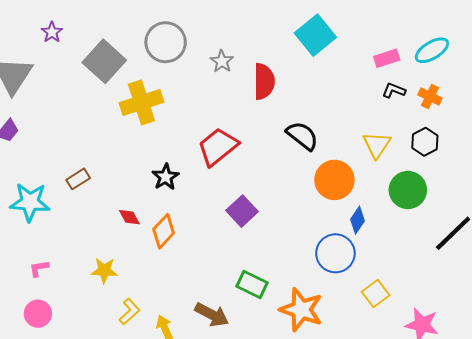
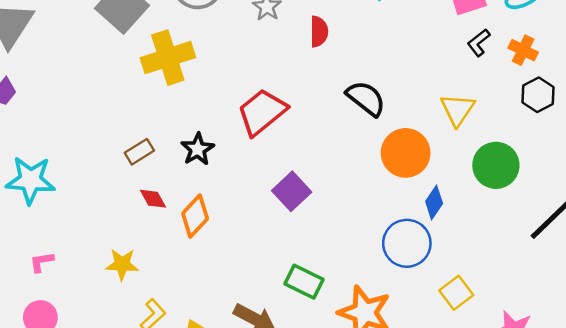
red semicircle: (264, 81) -> (319, 32), size x0.7
black L-shape: (394, 90) -> (479, 43), turned -60
black hexagon: (425, 142) -> (538, 95), moved
brown rectangle: (78, 179) -> (139, 152), moved

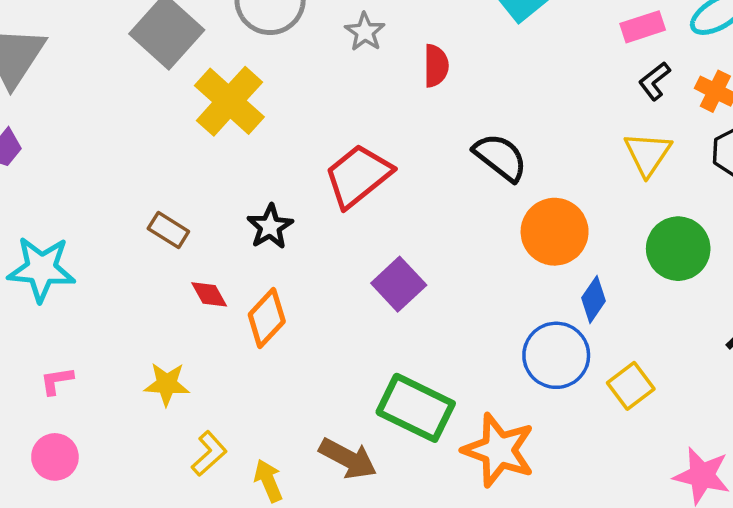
yellow cross: (168, 58) -> (229, 101), turned -30
yellow triangle: (458, 110) -> (648, 154), moved
brown rectangle: (139, 152) -> (168, 230), moved, turned 64
green rectangle: (304, 282) -> (416, 408), size x1.4
yellow square: (456, 293) -> (631, 386), moved

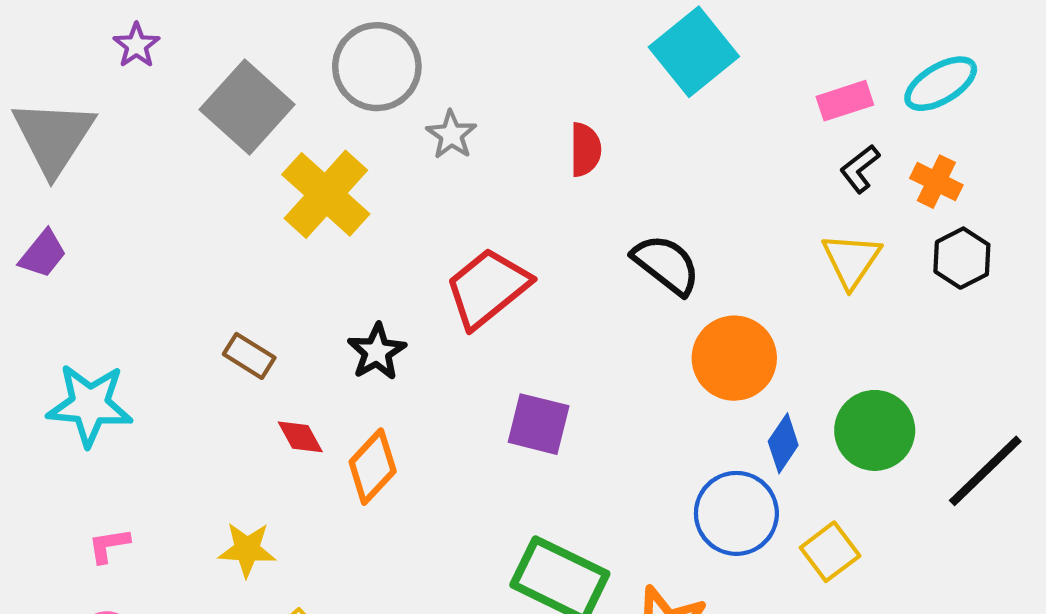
gray star: (365, 32) -> (451, 135), moved
green circle: (678, 249) -> (875, 430), moved
purple square: (399, 284) -> (539, 424), turned -33

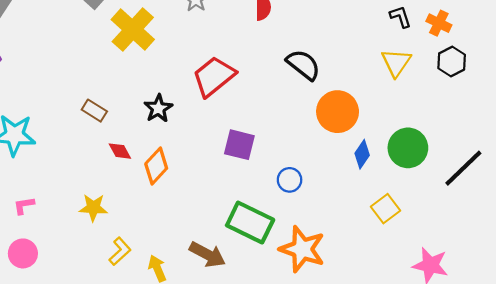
black L-shape: (860, 169) -> (400, 17), turned 110
blue circle: (736, 513) -> (290, 180), moved, size x0.6

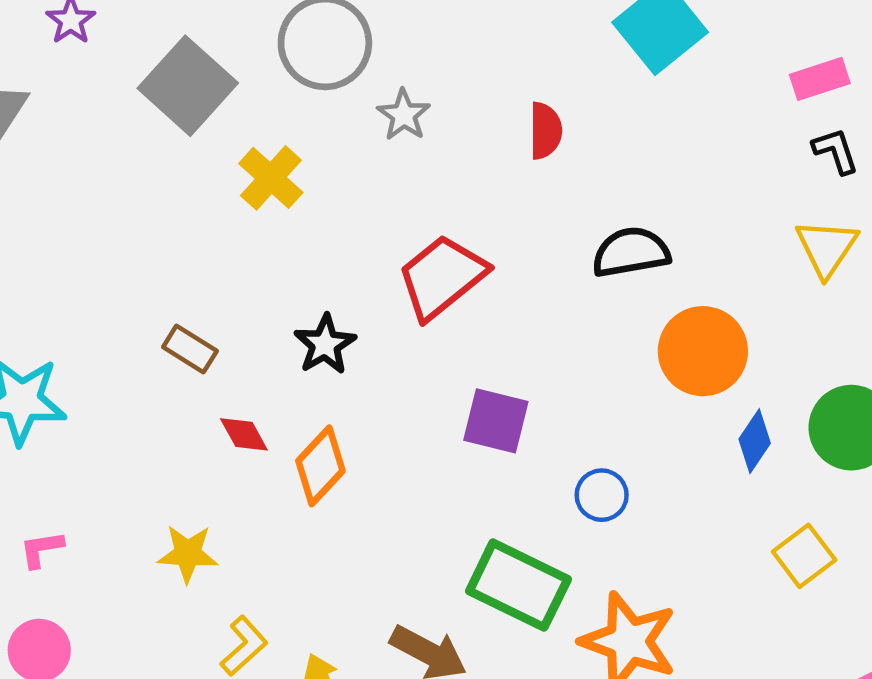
yellow cross: (133, 29) -> (271, 178), size x0.7
black semicircle: (303, 65) -> (631, 252), turned -48

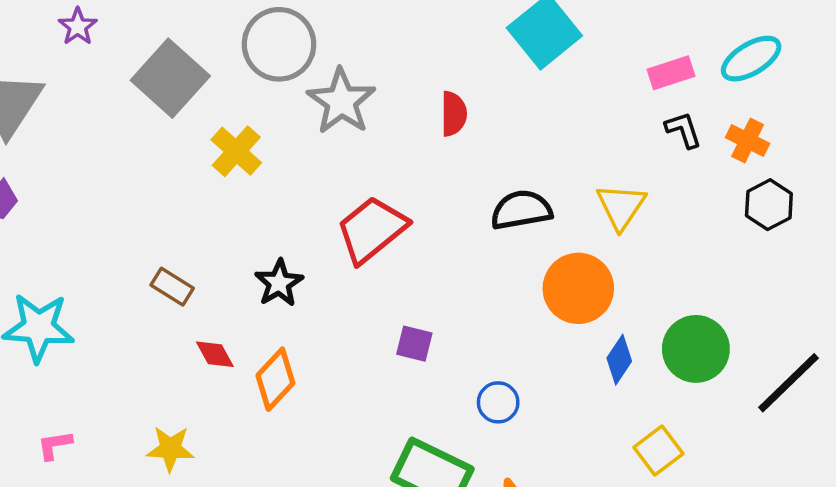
gray star: (404, 115) -> (341, 101), size x1.6
yellow triangle: (827, 248) -> (621, 206), moved
purple square: (496, 421) -> (414, 344), size x0.7

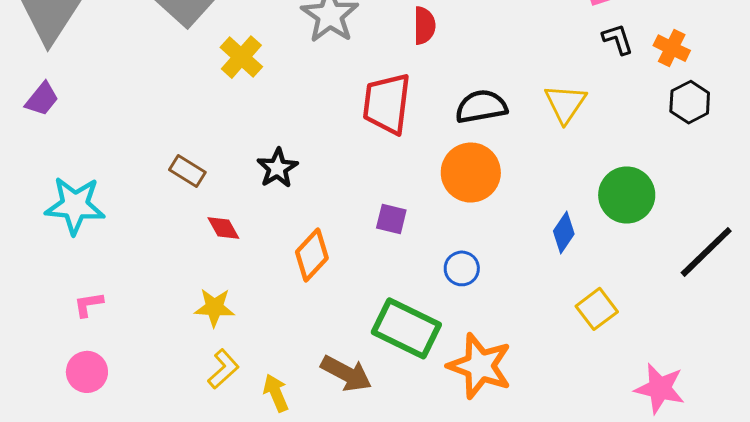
red trapezoid: (372, 230) -> (387, 104), moved, turned -44
orange circle: (578, 288) -> (471, 173), moved
green circle: (696, 349) -> (627, 195), moved
orange diamond: (275, 379) -> (312, 255), moved
yellow star: (170, 449) -> (214, 307), moved

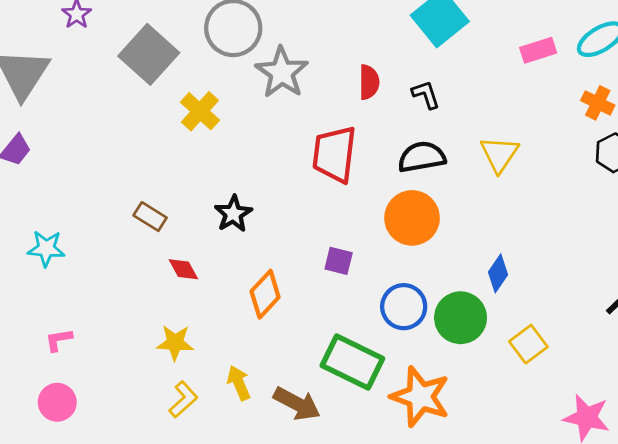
black L-shape: (618, 39) -> (426, 95), moved
green circle: (627, 195) -> (461, 318), moved
cyan star: (75, 205) -> (46, 248), size x0.7
blue circle: (462, 268) -> (404, 307), size x1.4
yellow arrow: (276, 393) -> (239, 383), moved

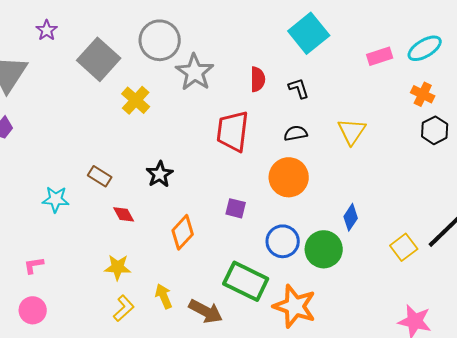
black semicircle: (422, 157) -> (296, 133), size x0.7
cyan star: (46, 248) -> (56, 199), moved
yellow square: (528, 344) -> (404, 247), moved

